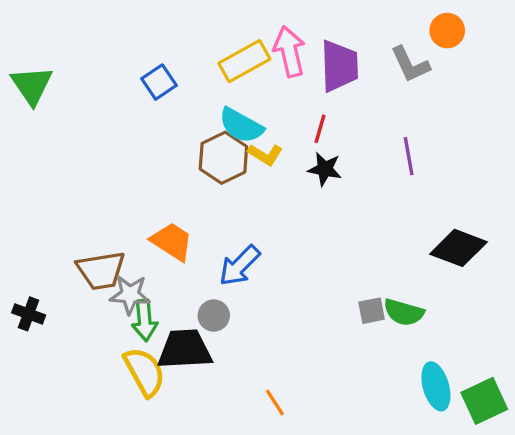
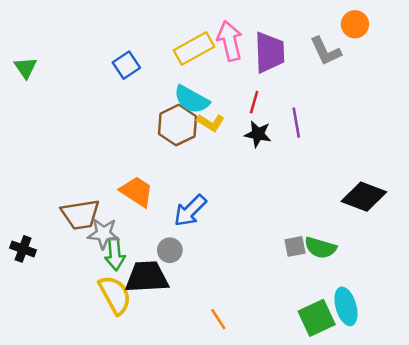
green triangle: (32, 85) -> (26, 68), size x0.7
purple line: (409, 156) -> (296, 123), moved
green square: (484, 401) -> (317, 318), moved

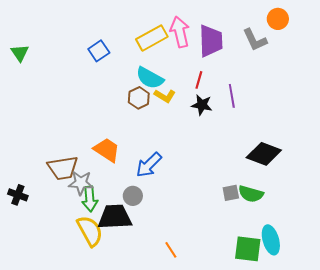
brown hexagon: (177, 125) -> (139, 98), size x0.7
black diamond: (364, 197) -> (264, 154), moved
green square: (317, 318) -> (248, 249), turned 32

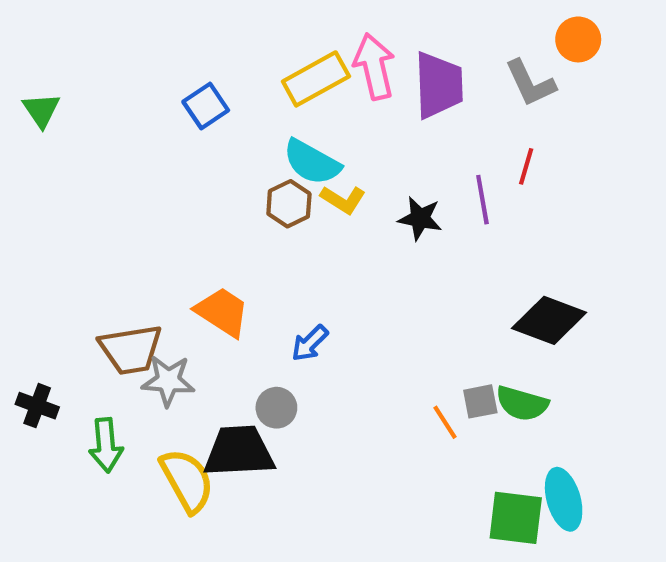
red line: (199, 80) -> (526, 166), moved
blue arrow: (149, 165) -> (310, 343), size x0.7
green arrow: (90, 199) -> (106, 445), moved
orange line: (171, 250) -> (445, 422), moved

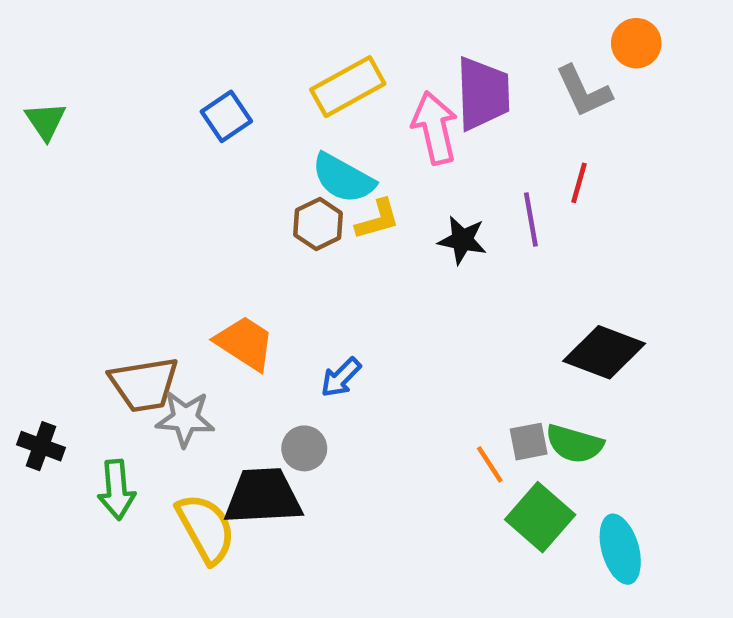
pink arrow: (374, 66) -> (435, 128), moved
yellow L-shape: (343, 200) -> (378, 219), turned -48
green square: (516, 518) -> (540, 517), moved, turned 34

